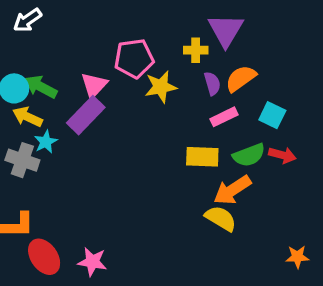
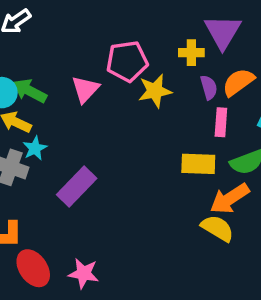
purple rectangle: (86, 115) -> (77, 186), moved
pink rectangle: (224, 117) -> (221, 122), turned -60

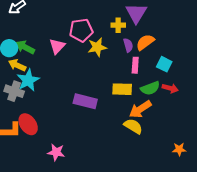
cyan star: (35, 148) -> (28, 80), size x1.6
purple rectangle: (77, 186) -> (85, 101), moved, turned 60
red ellipse: (33, 268) -> (28, 124), moved

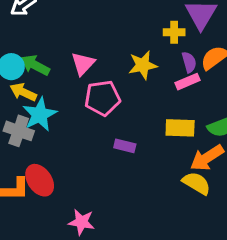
pink pentagon: (81, 30) -> (102, 98), moved
pink rectangle: (135, 65) -> (188, 82), moved, turned 63
purple rectangle: (85, 101) -> (125, 146), size x0.6

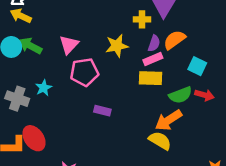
purple semicircle: (189, 62) -> (154, 43), turned 35
yellow arrow: (23, 92) -> (21, 16), moved
cyan star: (40, 114) -> (44, 88), moved, size x0.6
yellow rectangle: (180, 128) -> (150, 78), moved

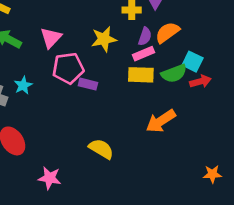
green semicircle: (180, 95) -> (174, 73), moved
red arrow: (204, 95) -> (200, 81), moved, turned -30
purple rectangle: (102, 111) -> (88, 84), moved
yellow semicircle: (160, 141) -> (101, 149), moved

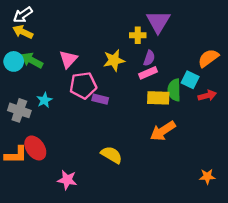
orange semicircle: (167, 32) -> (208, 58), moved
green semicircle: (174, 73) -> (174, 90), turned 110
yellow rectangle: (141, 75) -> (158, 98), moved
red arrow: (200, 81) -> (207, 96), moved

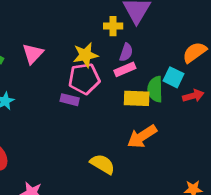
pink pentagon: (83, 85) -> (84, 79), moved
yellow semicircle: (112, 155) -> (103, 164), moved

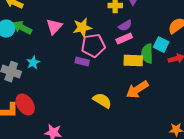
purple semicircle: (126, 52) -> (125, 26), turned 40
yellow star: (85, 55) -> (82, 28), moved
yellow semicircle: (103, 164) -> (102, 101), moved

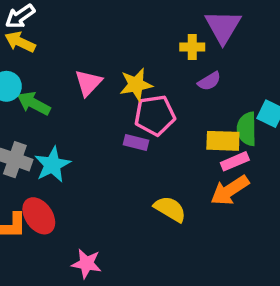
green arrow: (22, 28) -> (34, 103), moved
pink rectangle: (124, 39) -> (235, 161), moved
cyan star: (33, 63) -> (52, 165), moved, size x1.5

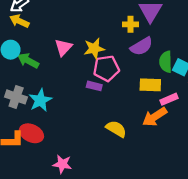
purple semicircle: (209, 81) -> (141, 46), size x1.5
green semicircle: (247, 129) -> (166, 62), moved
pink rectangle: (235, 161) -> (169, 99), moved
red ellipse: (39, 216) -> (31, 133), turned -30

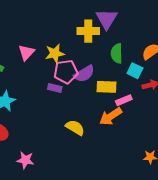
yellow cross: (130, 24) -> (88, 31), size x1.5
purple semicircle: (141, 46) -> (84, 74), moved
green semicircle: (166, 62) -> (117, 53), moved

